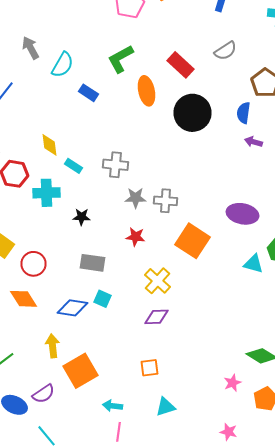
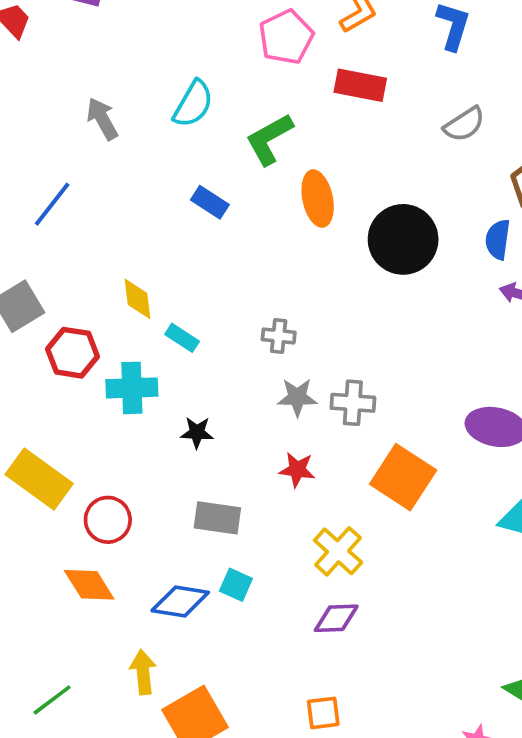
cyan semicircle: (62, 65) -> (193, 104), moved
red rectangle: (180, 65) -> (360, 85), moved, turned -32
gray cross: (116, 165) -> (279, 336), moved, size x0.7

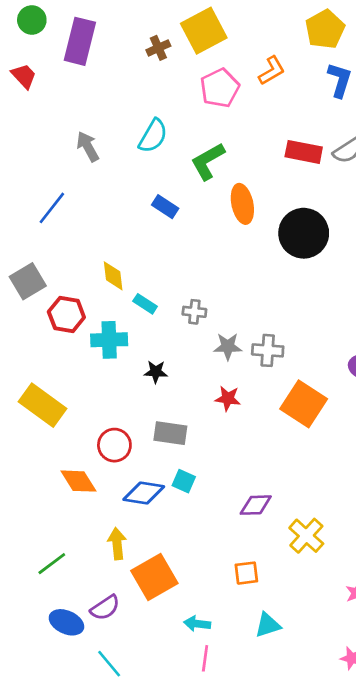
red rectangle: (360, 85) -> (304, 152), moved
gray cross: (279, 336) -> (194, 312), moved
red circle: (108, 520) -> (114, 445), moved
yellow cross: (338, 551) -> (306, 536), moved

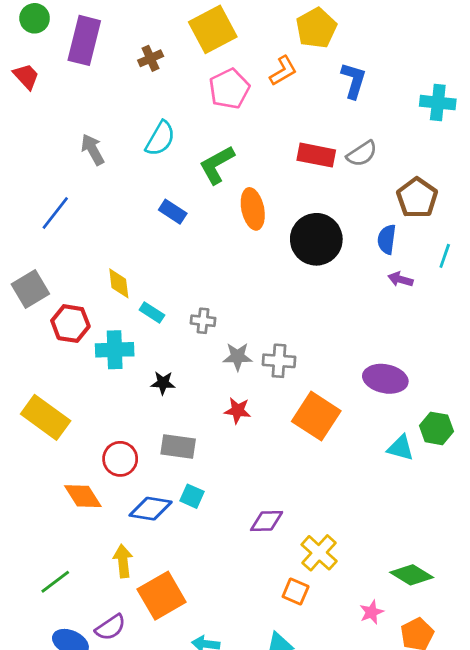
yellow pentagon: (325, 29) -> (316, 28), moved
brown cross: (158, 48) -> (151, 58), moved
orange square: (246, 573) -> (296, 591), moved, turned 30

